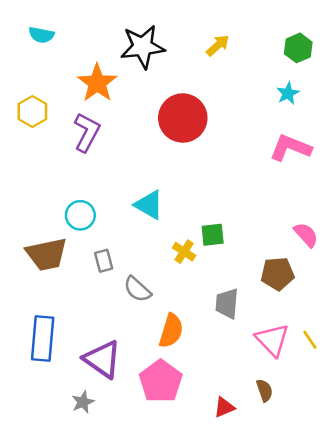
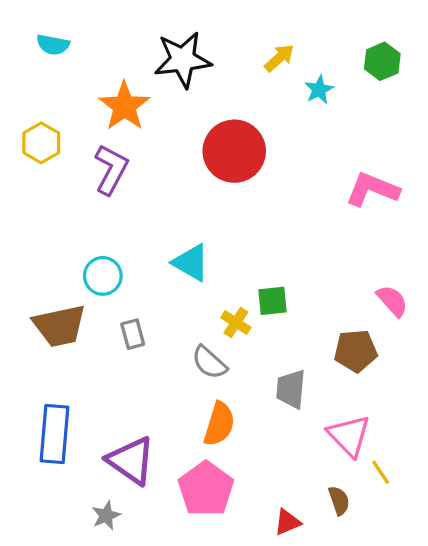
cyan star: (288, 93) -> (319, 90), moved
gray semicircle: (137, 289) -> (209, 362), moved
yellow line: (310, 340) -> (381, 472), moved

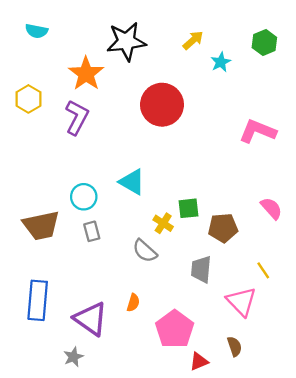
cyan circle: (103, 276) -> (84, 197), moved
brown pentagon: (356, 351) -> (223, 228), moved
orange semicircle: (219, 424) -> (133, 303), moved, size x0.6
yellow line: (381, 472) -> (263, 270), moved
pink pentagon: (206, 489) -> (175, 329), moved

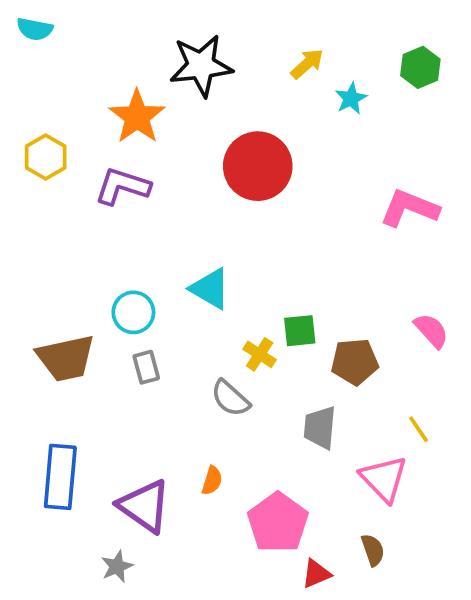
cyan semicircle: (37, 31) -> (35, 29), moved
purple L-shape: (77, 117) -> (122, 186), turned -100

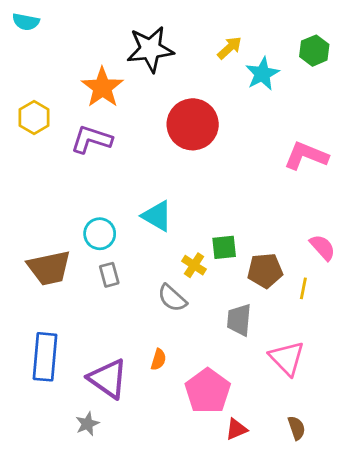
cyan star: (351, 98) -> (262, 74), size x1.4
yellow line: (419, 429) -> (303, 288), moved, turned 45
brown semicircle: (373, 550) -> (297, 428), moved

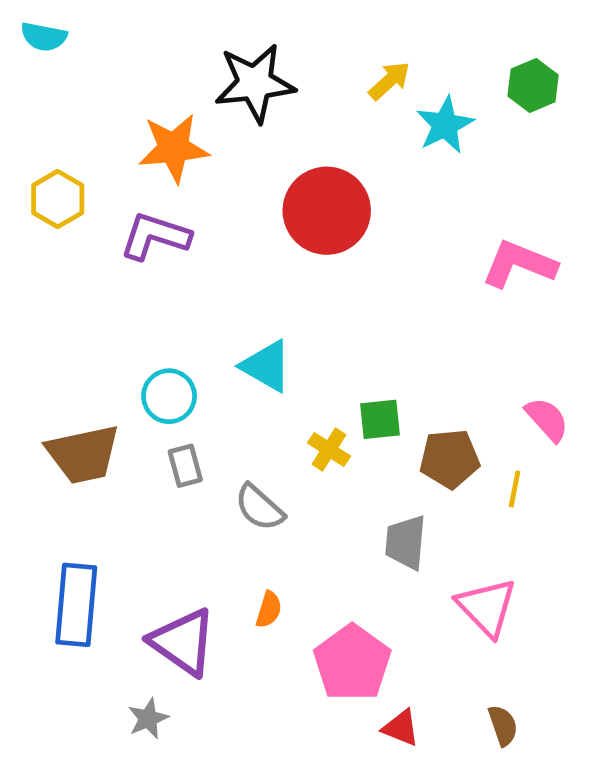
orange star: (102, 87) -> (174, 148), turned 30
gray semicircle: (172, 298) -> (259, 507), moved
red triangle: (236, 429) -> (401, 728), turned 45

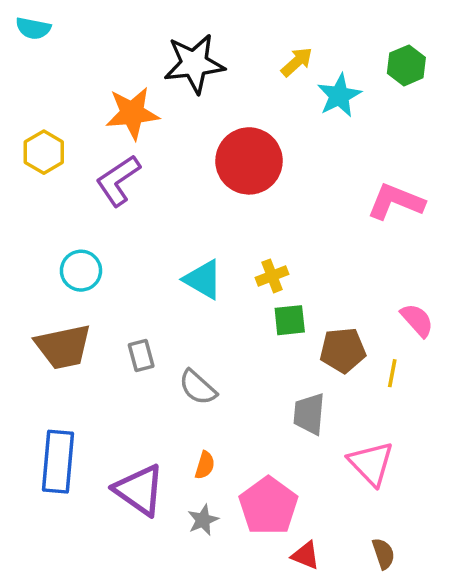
purple L-shape: (155, 236) -> (118, 180), turned -52
cyan circle: (169, 396) -> (81, 271), moved
yellow cross: (329, 450) -> (272, 276), moved, turned 36
gray star: (148, 719) -> (203, 520), moved

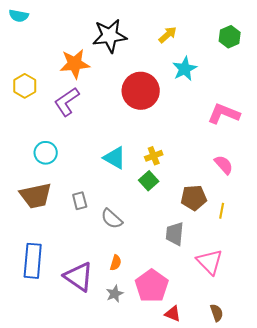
cyan star: (339, 96) -> (185, 69), moved
green square: (290, 320) -> (149, 181), moved, turned -36
pink semicircle: (417, 320) -> (224, 165), moved

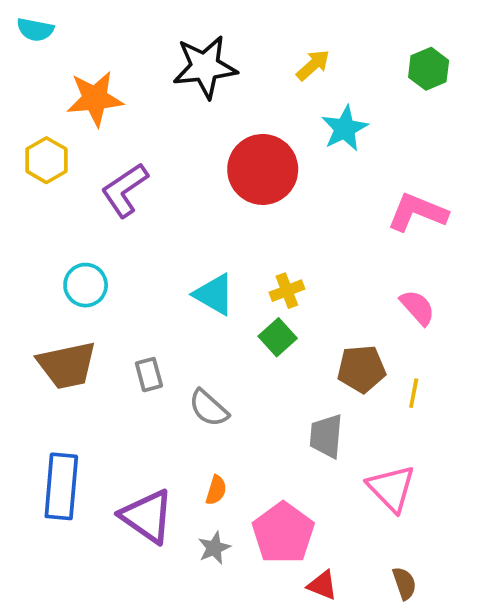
orange star: (75, 64) -> (95, 99), moved

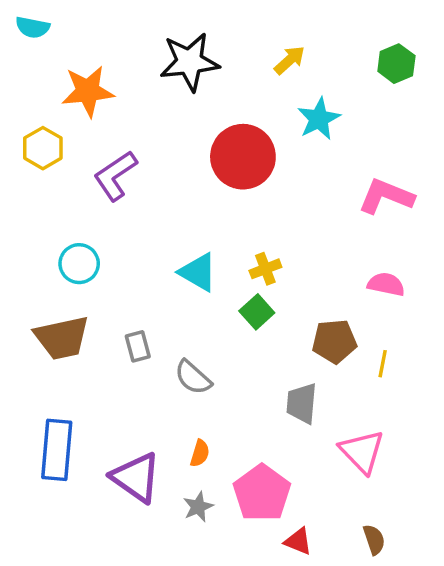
pink semicircle: (417, 307) -> (386, 284), turned -36

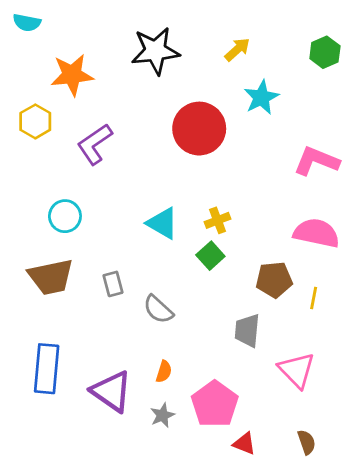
pink semicircle: (386, 284) -> (316, 233), size x1.5

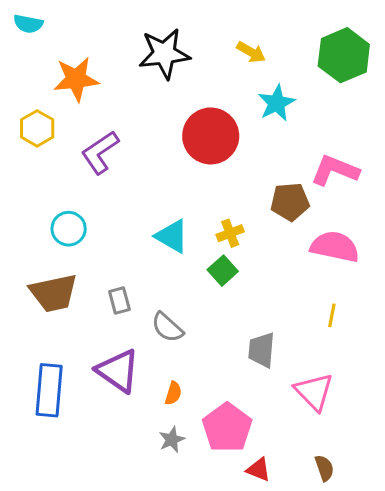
yellow arrow: (237, 49) -> (251, 52), turned 72
green hexagon: (325, 52) -> (344, 55), size x1.6
brown pentagon: (274, 280) -> (290, 202), moved
purple triangle: (112, 391) -> (118, 371), moved

